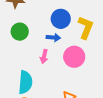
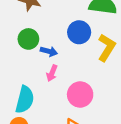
blue arrow: (53, 38) -> (49, 51), moved
pink circle: (74, 57) -> (80, 95), moved

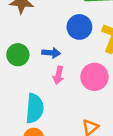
green circle: (28, 39) -> (18, 55), moved
pink circle: (80, 95) -> (94, 77), moved

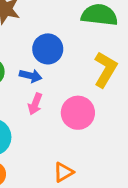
blue circle: (79, 27) -> (48, 49), moved

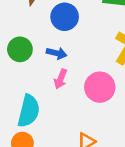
blue circle: (48, 49) -> (65, 17), moved

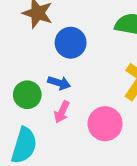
green circle: (20, 49) -> (27, 95), moved

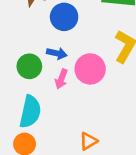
pink circle: (105, 124) -> (90, 69), moved

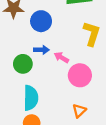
pink circle: (90, 69) -> (80, 75), moved
pink arrow: (61, 79) -> (61, 57), moved, turned 112

